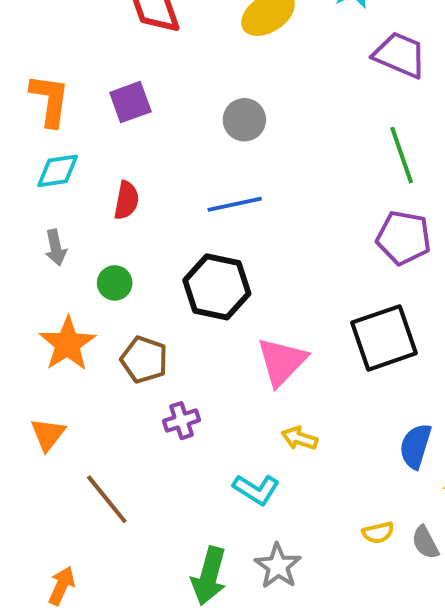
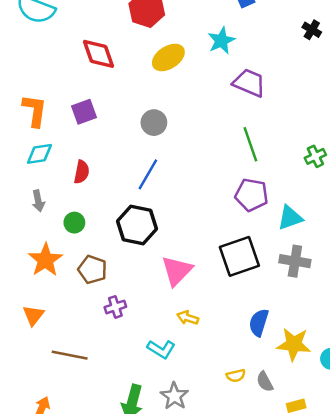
blue line: (235, 204) -> (148, 174), turned -48
brown line: (107, 499) -> (70, 355), turned -40

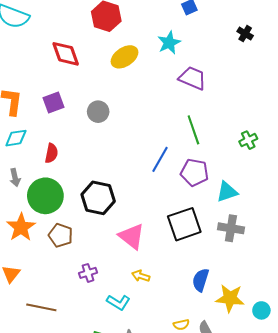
gray circle: (154, 123) -> (98, 112), moved
blue line: (148, 174) -> (160, 159), moved
green circle: (74, 223) -> (45, 196), size x2.0
pink triangle: (177, 271) -> (132, 236), turned -36
purple cross: (115, 307) -> (88, 273), moved

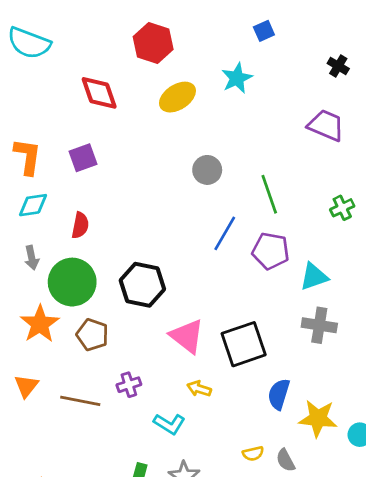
purple trapezoid: (192, 78) -> (326, 125), moved
gray circle: (98, 112) -> (207, 170), moved
black square: (184, 224) -> (244, 344), moved
brown line: (41, 307) -> (80, 401), moved

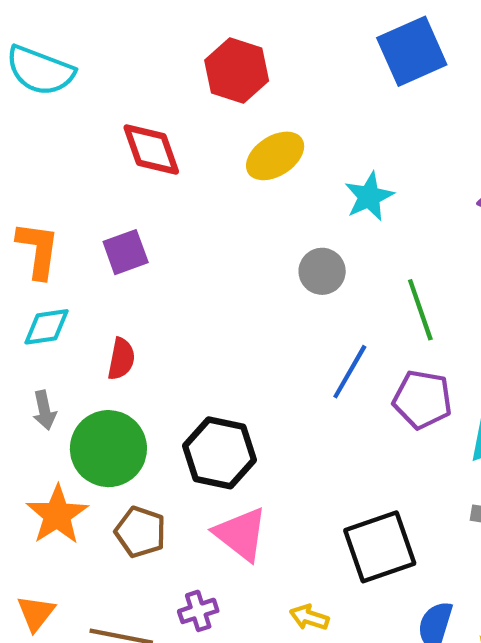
blue square: (264, 31) -> (412, 51), size x2.0
cyan star: (237, 78) -> (369, 197), moved
pink triangle: (187, 336) -> (241, 534), moved

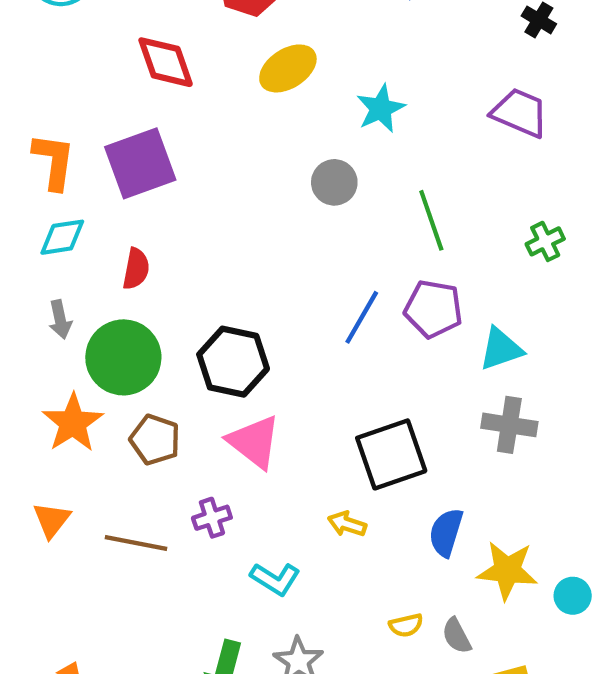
purple square: (126, 252) -> (140, 163), size x1.6
blue line: (350, 372) -> (362, 317), moved
yellow arrow: (309, 617) -> (347, 524), moved

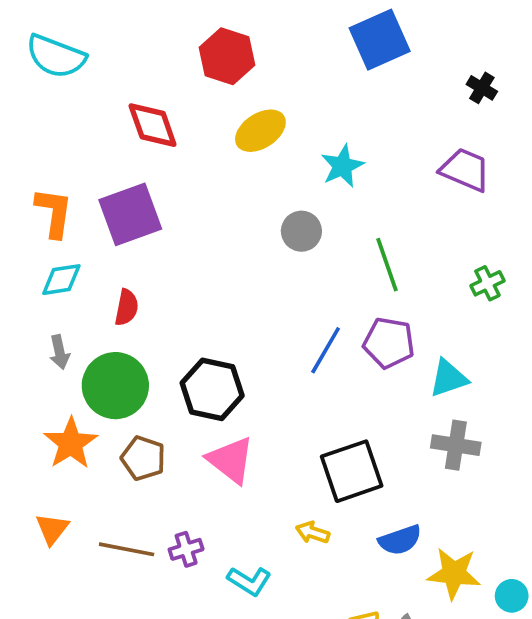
purple cross: (212, 518) -> (186, 549), moved
blue semicircle: (446, 532) -> (400, 540), turned -126

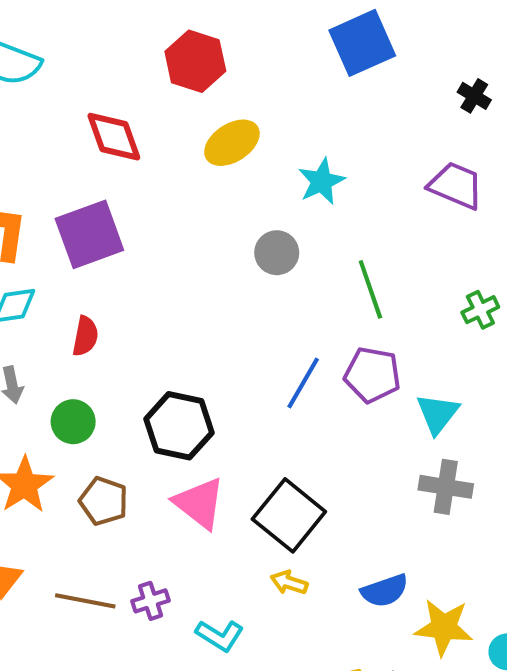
cyan triangle: (448, 378) -> (438, 414), turned -33
green circle: (115, 386) -> (73, 422), size x0.6
black square: (352, 471) -> (289, 515), moved, turned -32

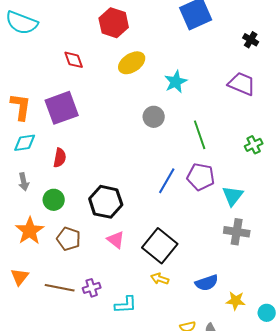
red diamond: (114, 137) -> (74, 60), size x0.7
pink triangle: (199, 503) -> (116, 240), size x0.7
yellow star: (444, 627) -> (236, 301), size x0.7
cyan L-shape: (220, 635) -> (126, 305), turned -35

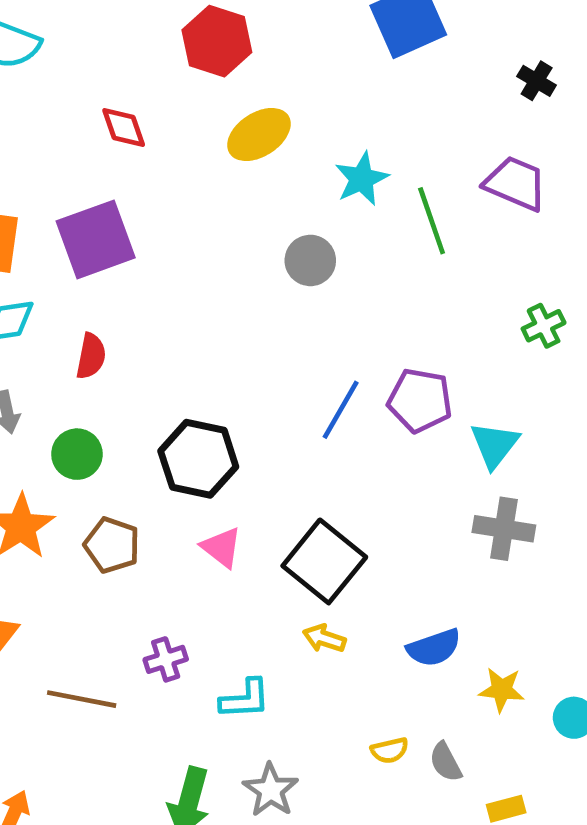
green line: (200, 135) -> (432, 221), moved
brown line: (60, 288) -> (82, 699), moved

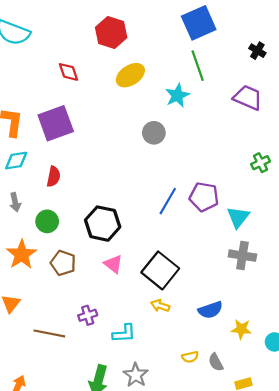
green line: (432, 221) -> (198, 66), moved

